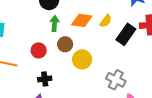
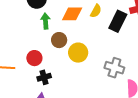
red circle: (39, 50) -> (34, 58), moved

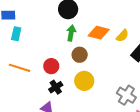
yellow circle: (78, 53) -> (84, 81), moved
black cross: (44, 77) -> (56, 87), turned -32

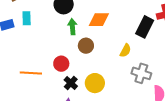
cyan rectangle: (16, 34) -> (27, 18), moved
yellow semicircle: (122, 36) -> (125, 51), moved
yellow circle: (84, 81) -> (95, 83), moved

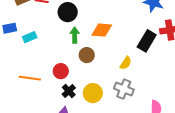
cyan rectangle: (27, 18) -> (30, 37), moved, turned 64
gray cross: (141, 73) -> (124, 89), moved

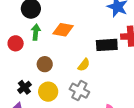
black rectangle: (147, 41) -> (107, 45), turned 50
brown circle: (87, 55) -> (45, 64), moved
red circle: (61, 71) -> (16, 43), moved

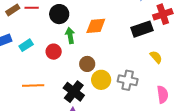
yellow semicircle: (84, 65) -> (156, 57), moved, turned -64
black cross: (24, 87) -> (74, 92), size x1.5
yellow circle: (48, 92) -> (101, 80), moved

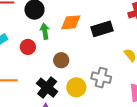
black rectangle: (142, 29) -> (102, 29), moved
yellow circle: (101, 80) -> (76, 87), moved

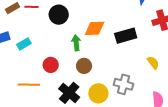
green arrow: (45, 31) -> (76, 43), moved
red circle: (28, 47) -> (51, 65), moved

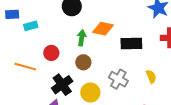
gray cross: (124, 84) -> (118, 79), moved

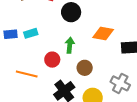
blue rectangle: (12, 14) -> (11, 34), moved
green arrow: (82, 38) -> (70, 45), moved

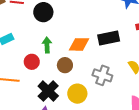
orange diamond: (103, 33) -> (79, 44), moved

